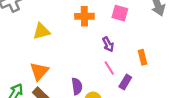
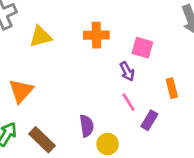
pink square: (120, 13) -> (142, 48), moved
yellow triangle: (41, 31) -> (41, 37), moved
orange triangle: (39, 71) -> (21, 91), moved

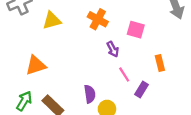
orange cross: (96, 35) -> (98, 19), turned 30
purple arrow: (127, 71) -> (113, 49), moved
orange triangle: (21, 91) -> (36, 65), turned 30

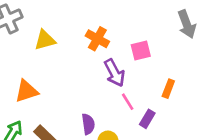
pink square: (136, 30) -> (141, 51), turned -30
purple arrow: (113, 49) -> (114, 73), size x1.5
orange rectangle: (160, 63) -> (168, 89), turned 35

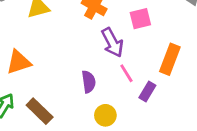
orange rectangle: (168, 89) -> (170, 59), size x1.5
purple semicircle: (88, 124) -> (89, 82), moved

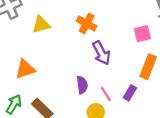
pink square: (140, 19) -> (142, 34), moved
pink line: (126, 73) -> (106, 94), moved

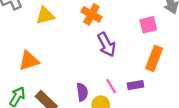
purple semicircle: (82, 85) -> (82, 92), moved
purple rectangle: (130, 93) -> (135, 85), turned 49

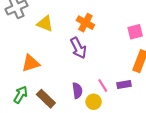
yellow triangle: (45, 16) -> (45, 24), turned 36
purple arrow: (107, 44) -> (78, 48), moved

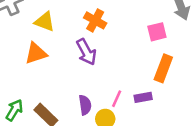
orange triangle: (31, 63) -> (36, 53), moved
pink line: (103, 86) -> (117, 99), turned 56

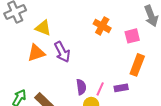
orange cross: (95, 20) -> (102, 26), moved
purple arrow: (86, 52) -> (62, 52), moved
purple semicircle: (85, 105) -> (81, 87), moved

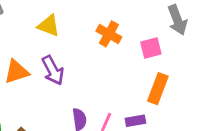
yellow triangle: (43, 28) -> (49, 26), moved

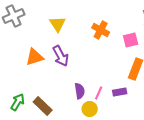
yellow triangle: (49, 26) -> (58, 24), turned 36

